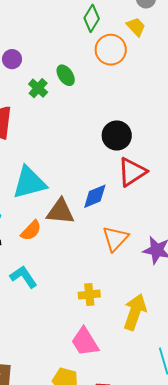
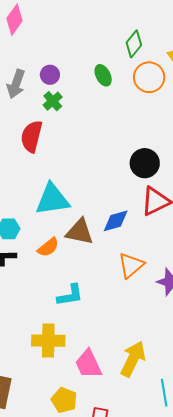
green ellipse: (66, 75) -> (103, 75), moved
green cross: (38, 88) -> (53, 101), moved
cyan L-shape: (24, 277) -> (70, 295), moved, turned 108
yellow cross: (89, 295) -> (48, 341), moved, size x1.5
yellow arrow: (135, 312) -> (133, 359), moved

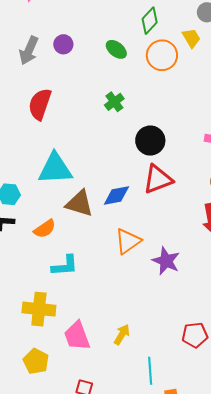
green ellipse: (103, 75) -> (116, 49), turned -30
green cross: (53, 101) -> (114, 102), moved
orange semicircle: (48, 247) -> (45, 229), moved
yellow arrow: (133, 359) -> (122, 334), size x0.6
yellow pentagon: (64, 400) -> (36, 361), moved

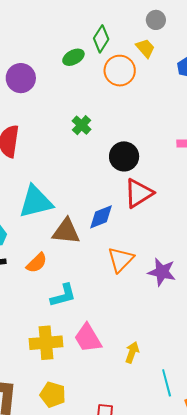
purple circle: (63, 44) -> (21, 78), size x1.5
green ellipse: (116, 49) -> (73, 57), moved, turned -55
pink trapezoid: (77, 336) -> (88, 338), moved

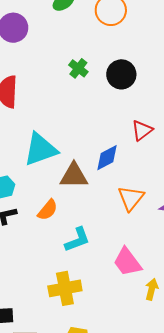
black circle: (124, 156) -> (121, 74), moved
red triangle: (139, 193) -> (142, 130), size x0.7
pink trapezoid: (88, 338) -> (127, 262), moved

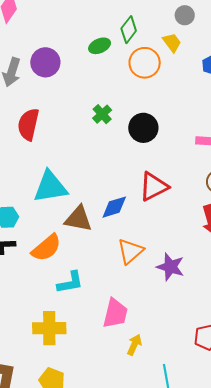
red triangle: (142, 130) -> (154, 187), size x1.4
orange semicircle: (48, 210) -> (46, 248), size x1.4
pink trapezoid: (127, 262) -> (115, 313), turned -140

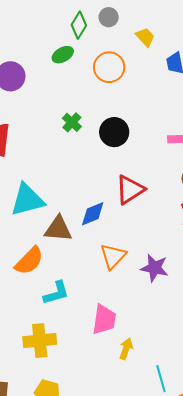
gray circle: (185, 15) -> (109, 17), moved
green diamond: (129, 30) -> (79, 25), moved
yellow trapezoid: (172, 42) -> (145, 37), moved

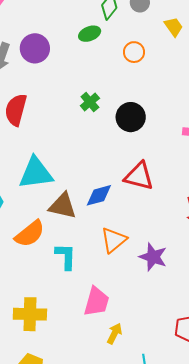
orange circle: (109, 67) -> (134, 52), size x0.7
red triangle: (130, 190) -> (139, 176), turned 40
cyan L-shape: (56, 293) -> (66, 256), moved, turned -80

